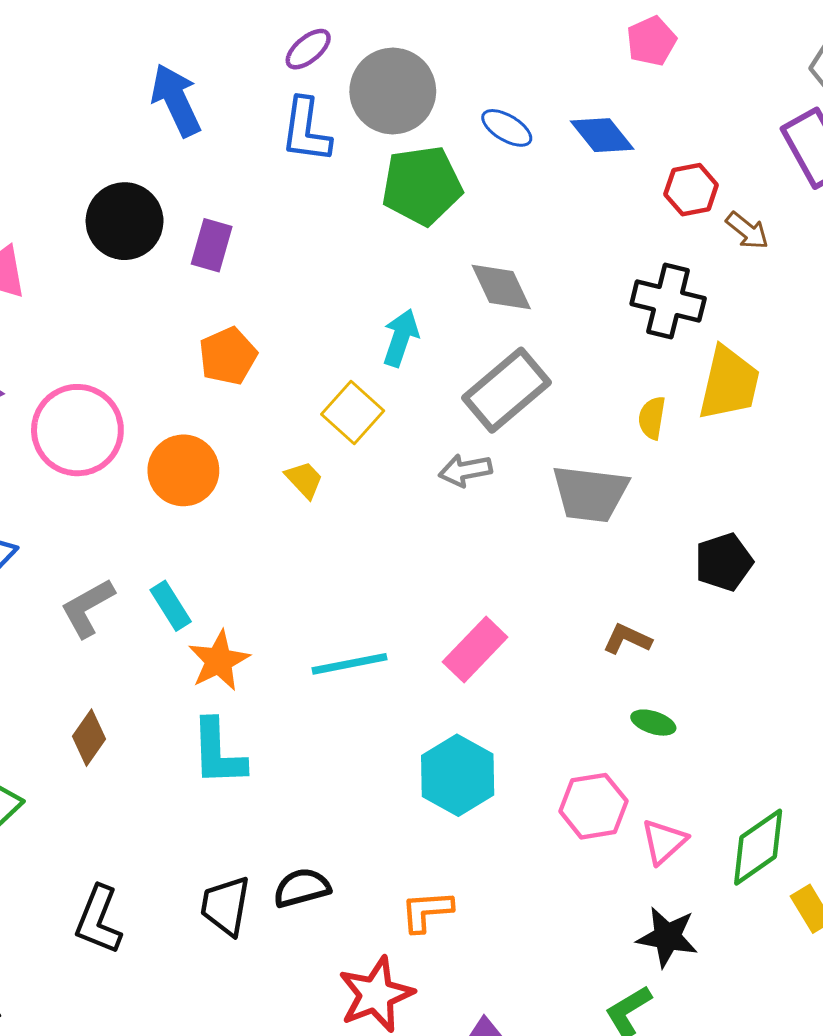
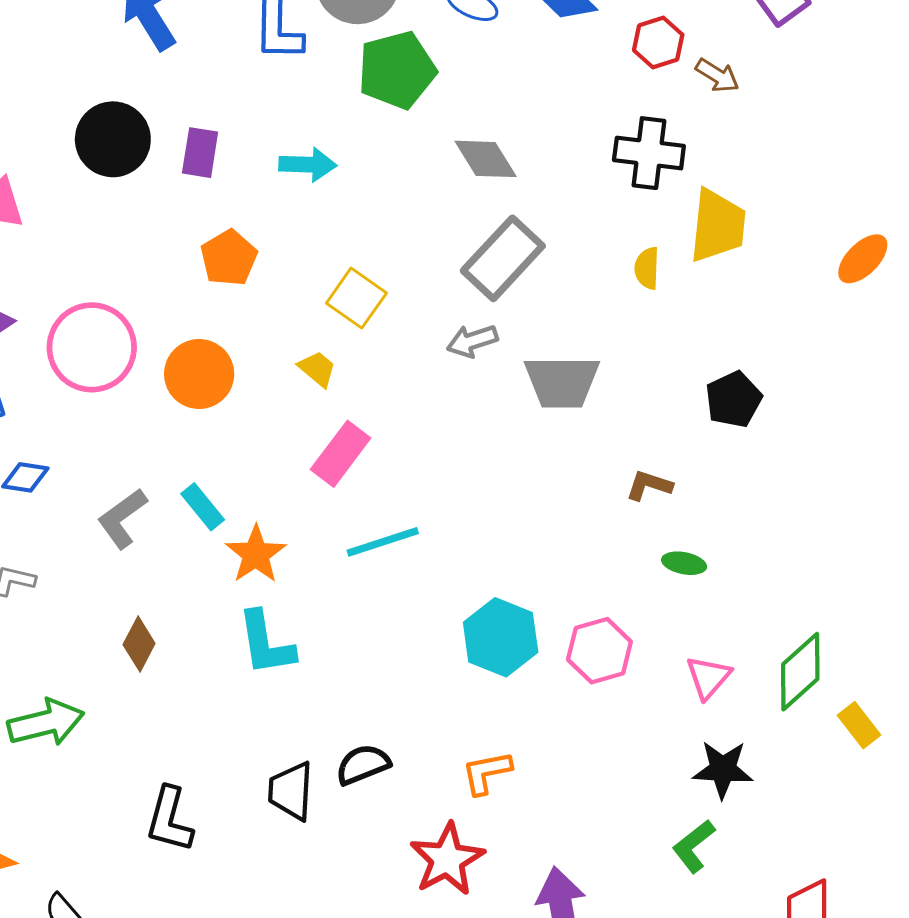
cyan arrow: (401, 338) -> (308, 165), moved, turned 80
gray trapezoid: (590, 494) -> (562, 382), moved
pink rectangle: (475, 650) -> (341, 454), moved
pink hexagon: (593, 806) -> (599, 651), moved

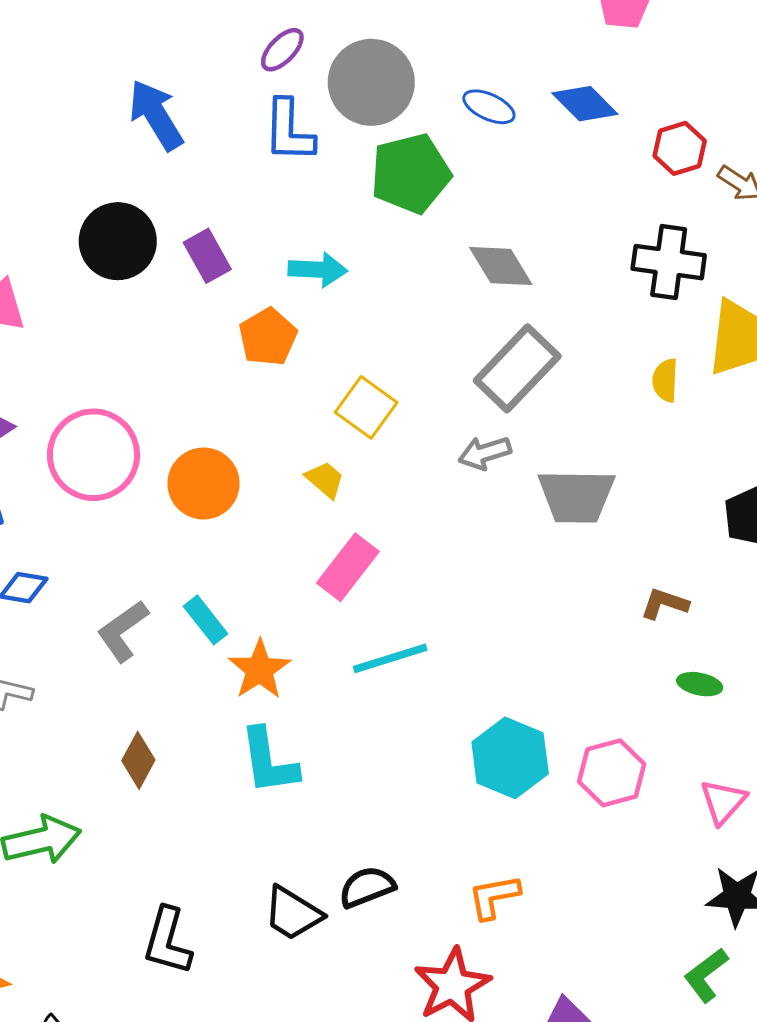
purple rectangle: (200, 153) -> (207, 256), turned -39
orange pentagon: (229, 258) -> (268, 337), moved
black trapezoid: (291, 791) -> (293, 913), turned -62

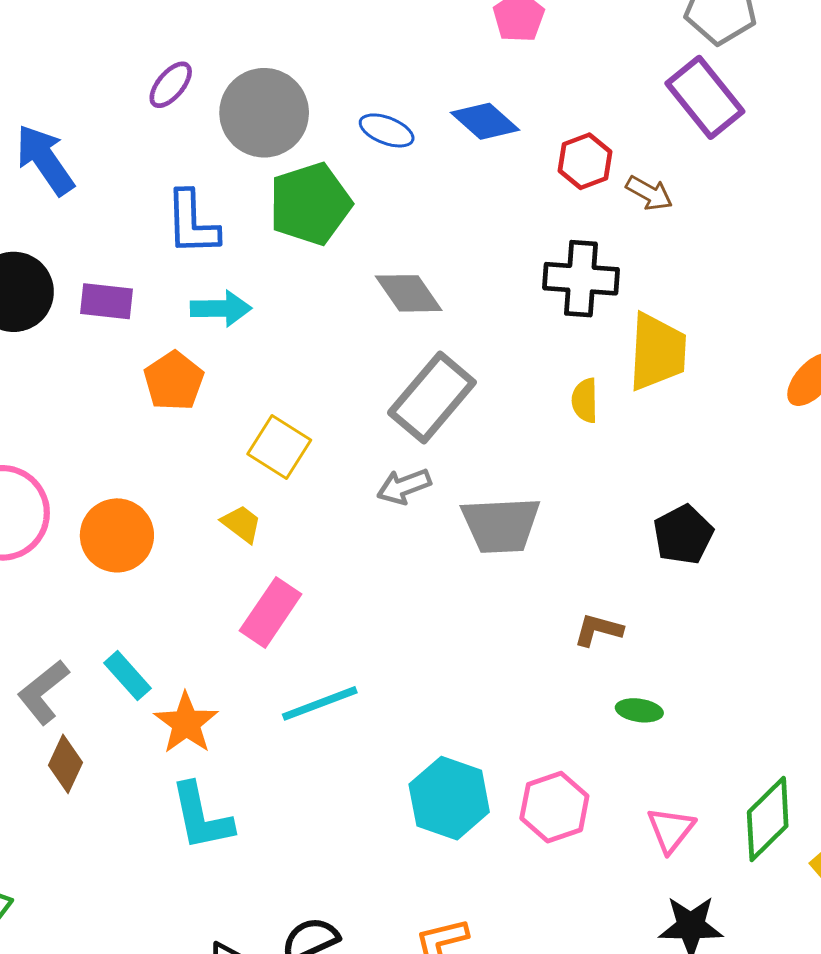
blue L-shape: (289, 131) -> (192, 223), moved
purple rectangle: (207, 256) -> (106, 301), turned -51
brown diamond: (138, 760) -> (65, 764), moved

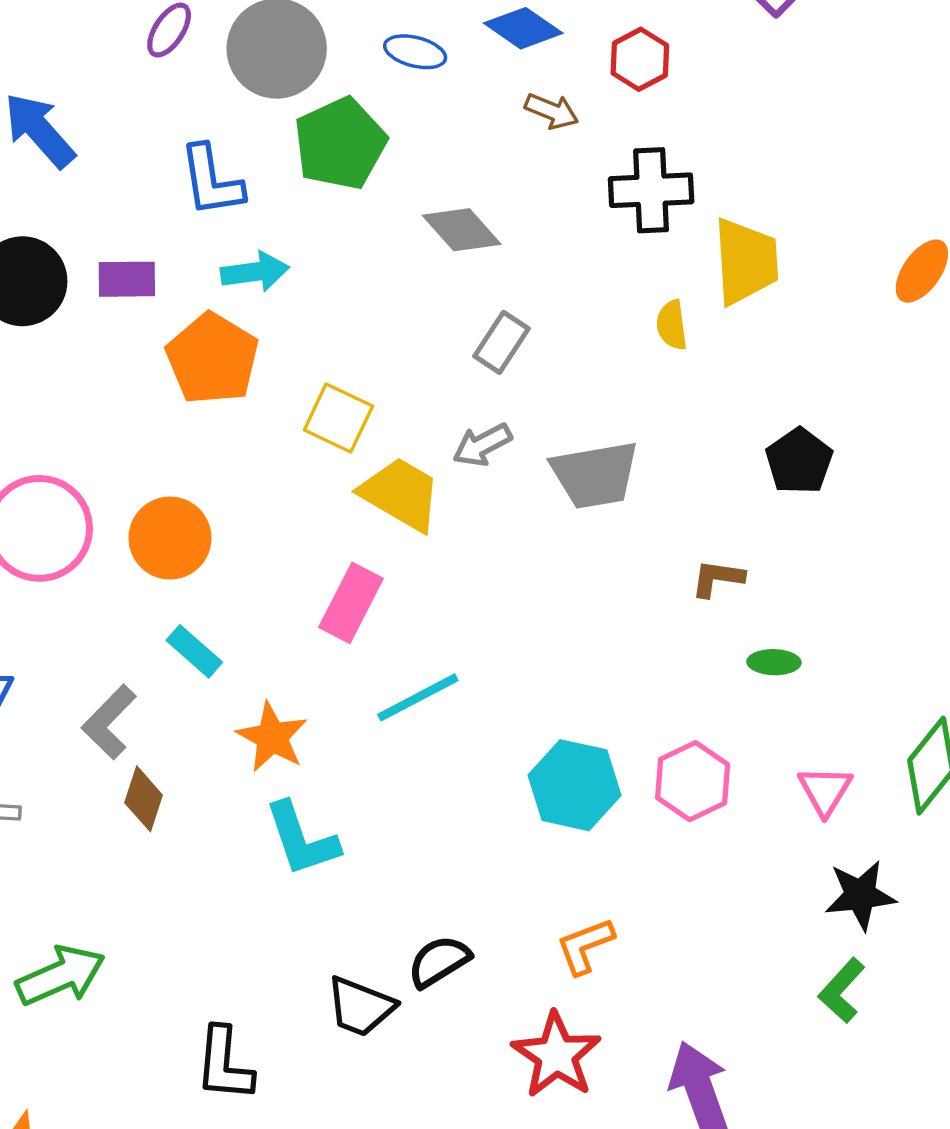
brown arrow: (649, 193) -> (552, 111), moved
orange pentagon: (174, 381) -> (212, 359), size x1.4
gray rectangle: (432, 398) -> (501, 342), size x0.6
yellow trapezoid: (242, 524) -> (401, 494), moved, size x1.8
cyan rectangle: (128, 676) -> (194, 651), moved

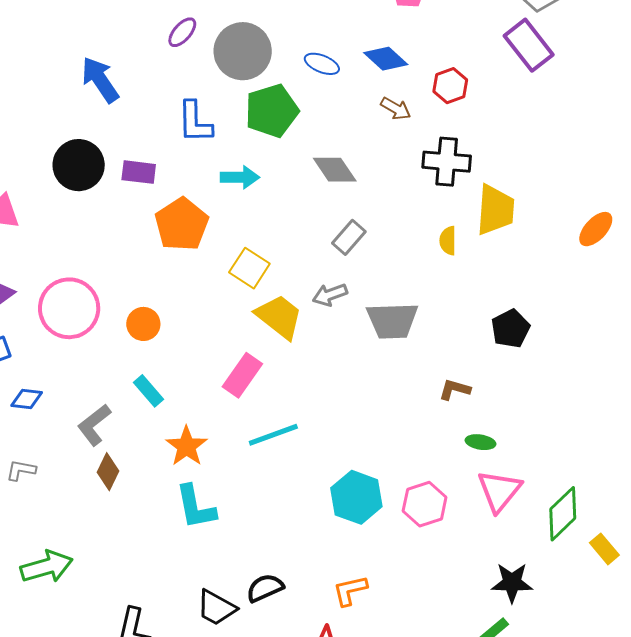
cyan arrow: (255, 272) -> (240, 177), moved
orange circle: (170, 538) -> (143, 324), size x0.7
pink triangle: (825, 791) -> (499, 491), moved, size x1.4

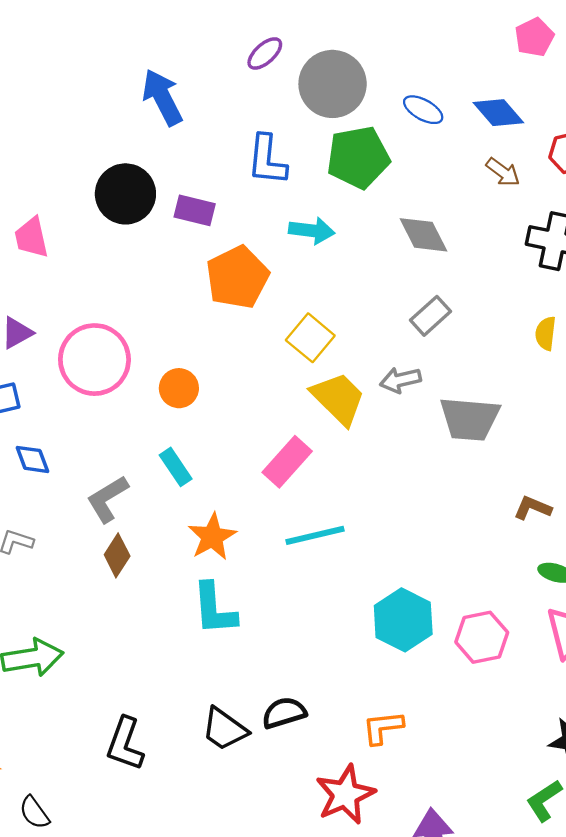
blue diamond: (27, 399) -> (32, 459), turned 56

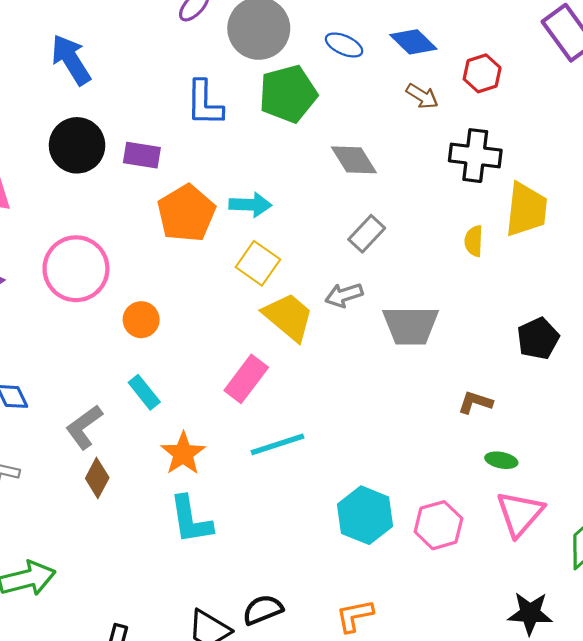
blue arrow: (162, 97) -> (71, 60), moved
cyan arrow: (312, 231) -> (250, 205), moved
pink circle: (94, 360) -> (76, 269), moved

